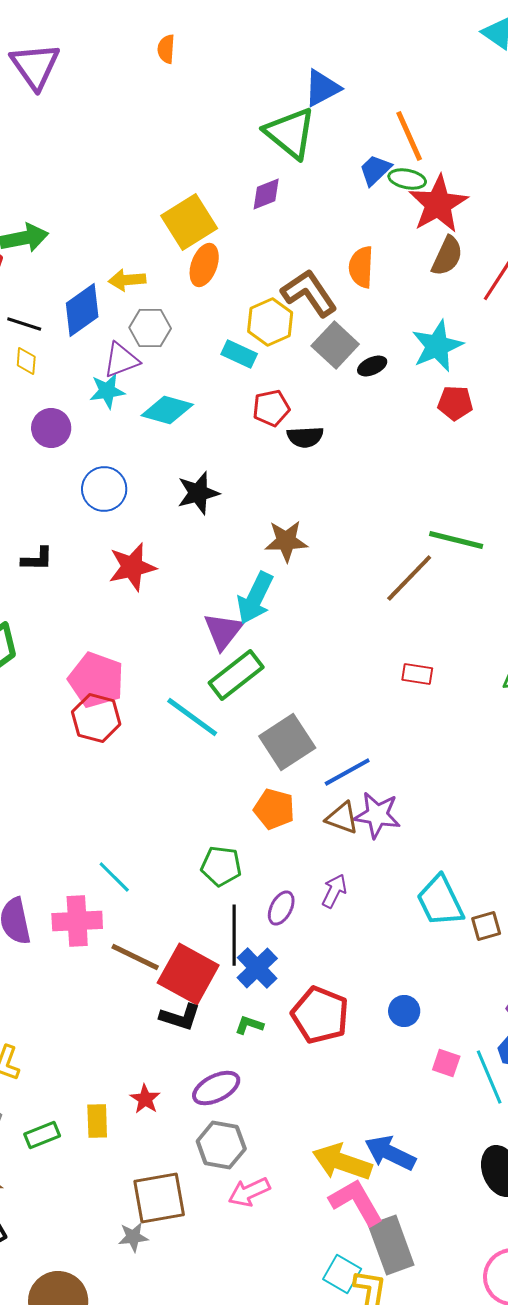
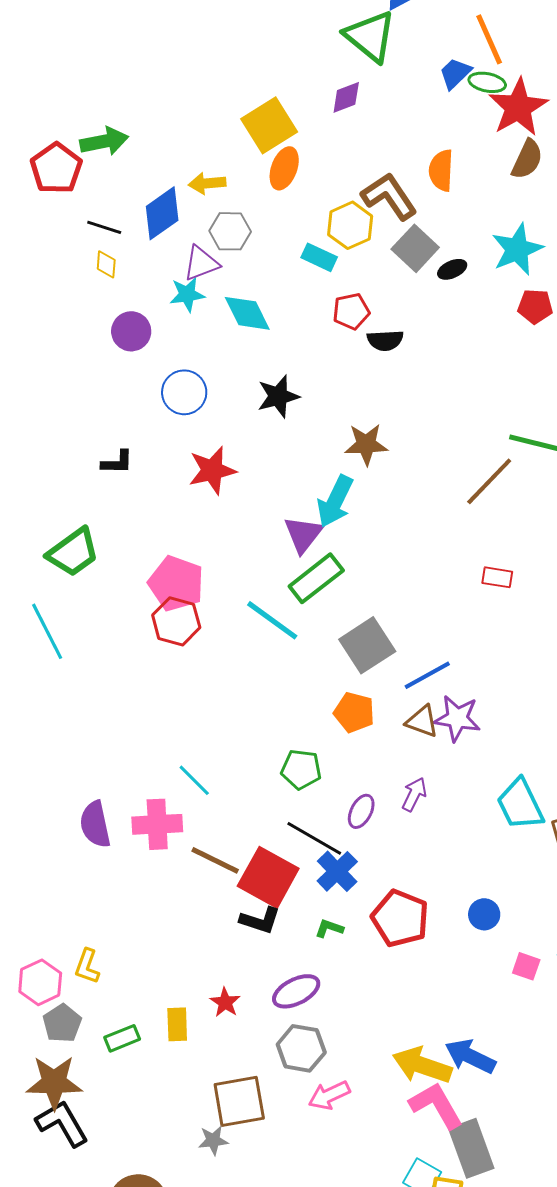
cyan diamond: (167, 410) -> (247, 313), turned 48
black line: (234, 935) -> (314, 838), turned -60

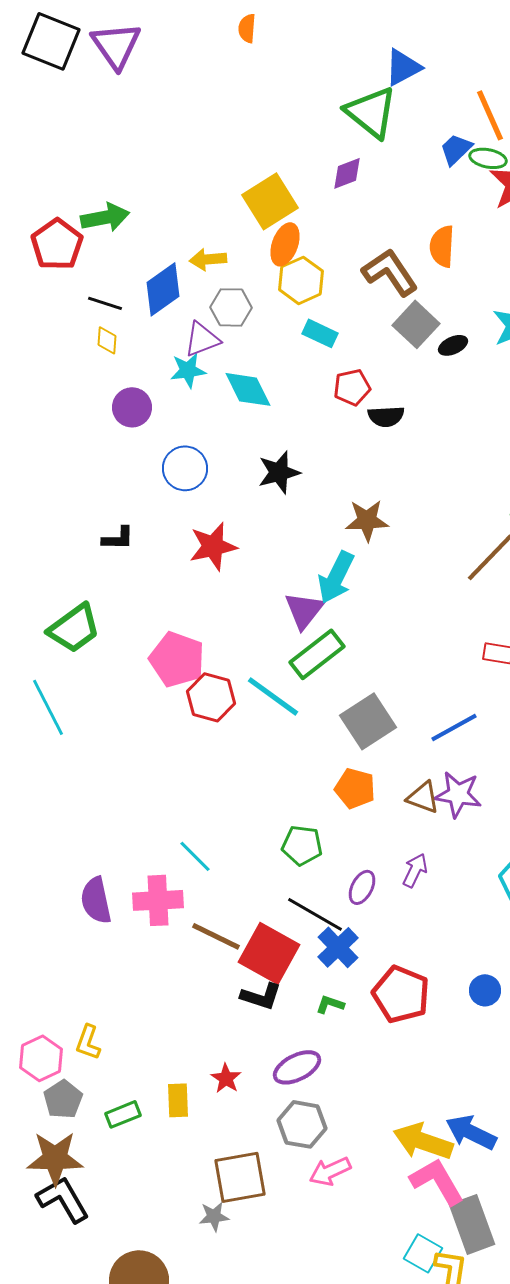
yellow hexagon: (350, 225) -> (301, 280), moved
red hexagon: (176, 621) -> (211, 697), moved
blue line: (427, 675) -> (454, 727), moved

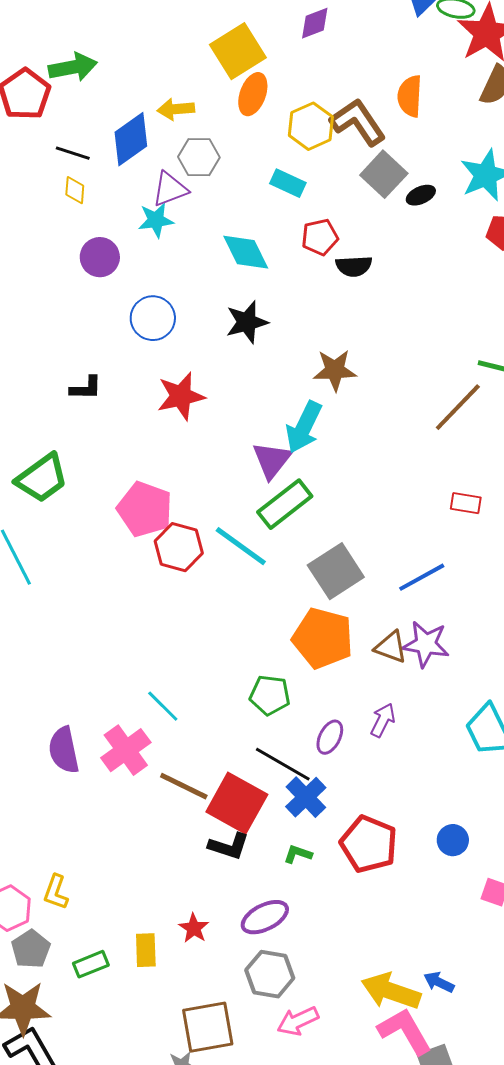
yellow hexagon: (301, 280) -> (311, 126), moved
cyan diamond: (248, 389) -> (246, 252), moved
orange pentagon: (355, 788) -> (323, 638), size x1.5
pink cross: (158, 900) -> (126, 750), turned -33
blue arrow: (471, 1132) -> (439, 982), size x0.6

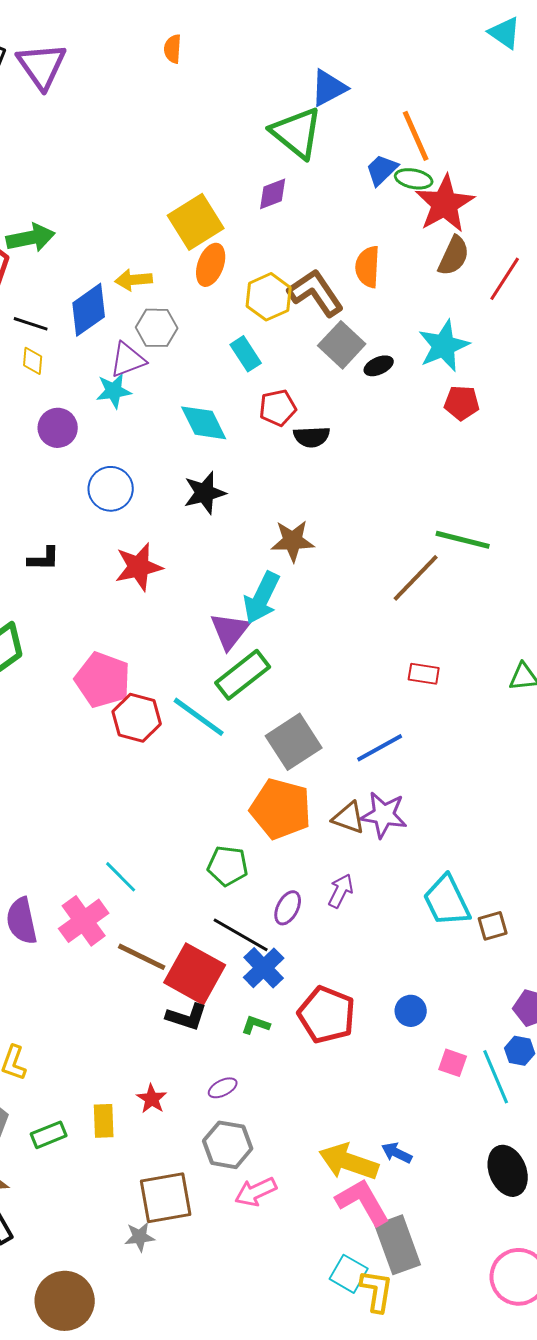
cyan rectangle: (288, 183) -> (246, 354), turned 32
purple ellipse: (265, 917) -> (223, 1088), size x0.6

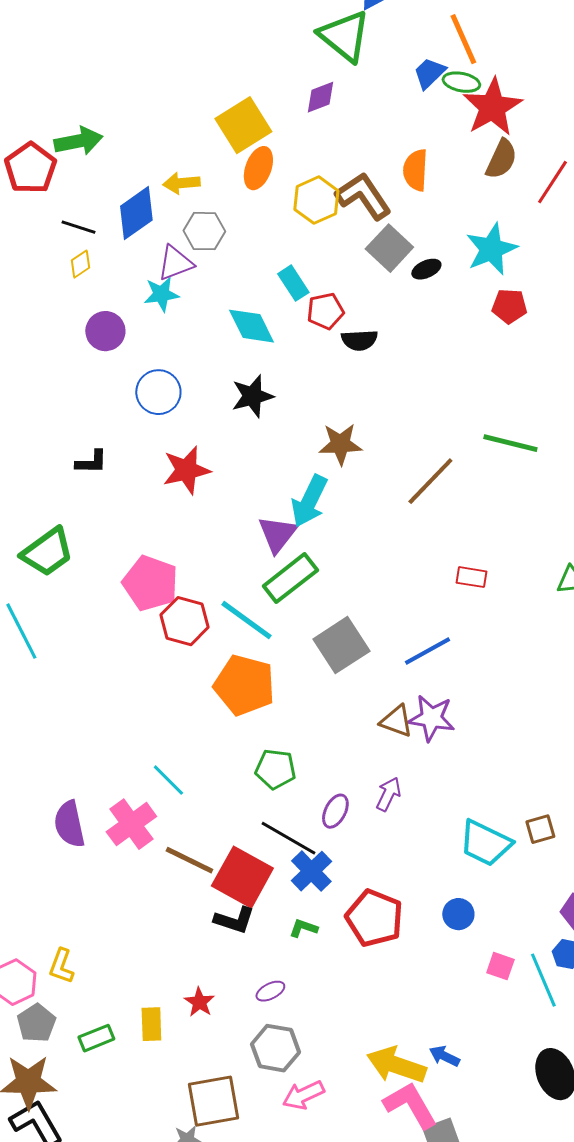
cyan rectangle: (246, 354) -> (293, 283), moved
yellow diamond: (33, 361) -> (80, 264), turned 52
brown line: (416, 578) -> (430, 481), moved
orange pentagon: (281, 809) -> (244, 685), moved
cyan trapezoid: (447, 901) -> (485, 843), moved, turned -38

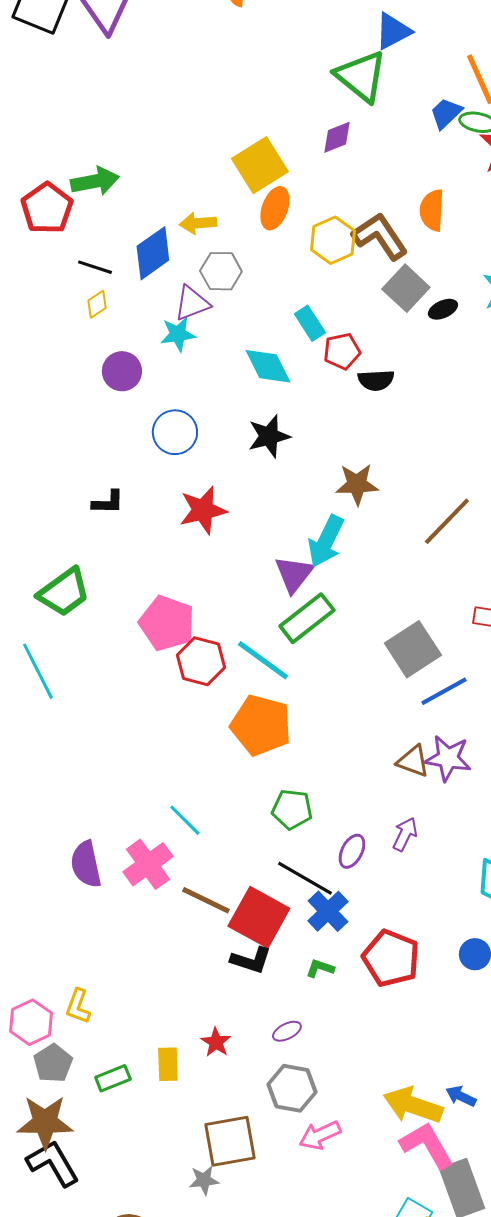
gray square: (341, 645) -> (413, 649), moved

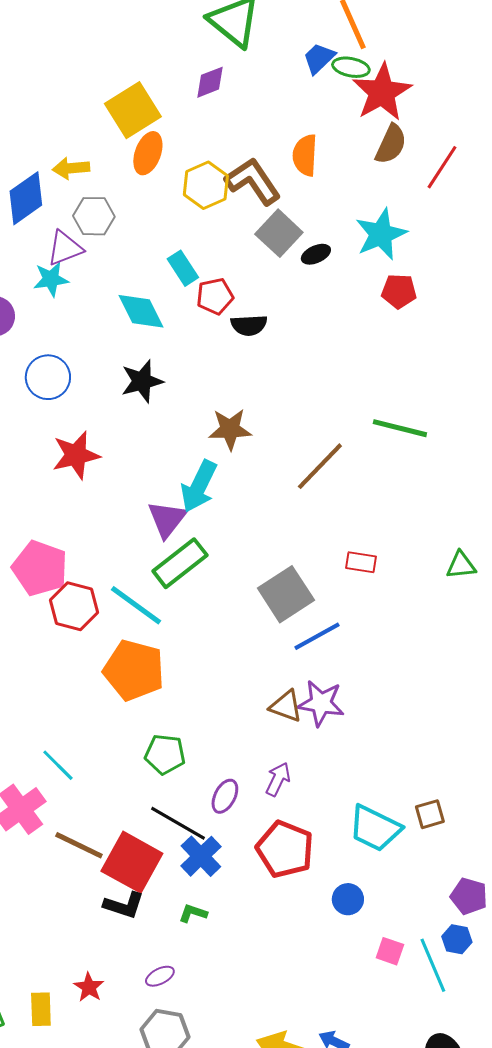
red pentagon: (391, 958) -> (285, 849), moved

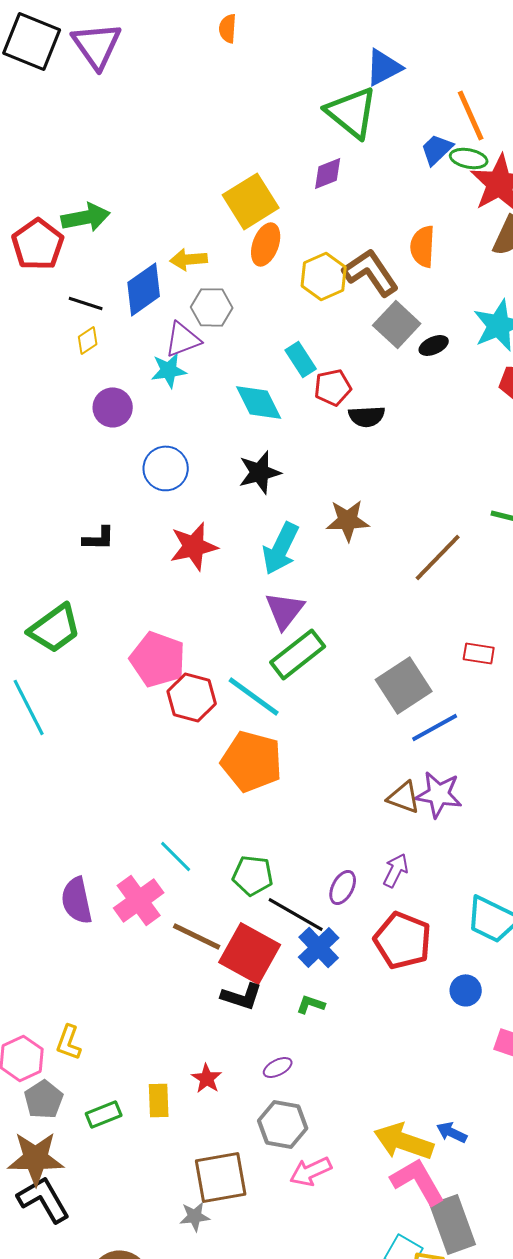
cyan arrow: (199, 486) -> (281, 548), moved
green pentagon: (165, 754) -> (253, 875), moved

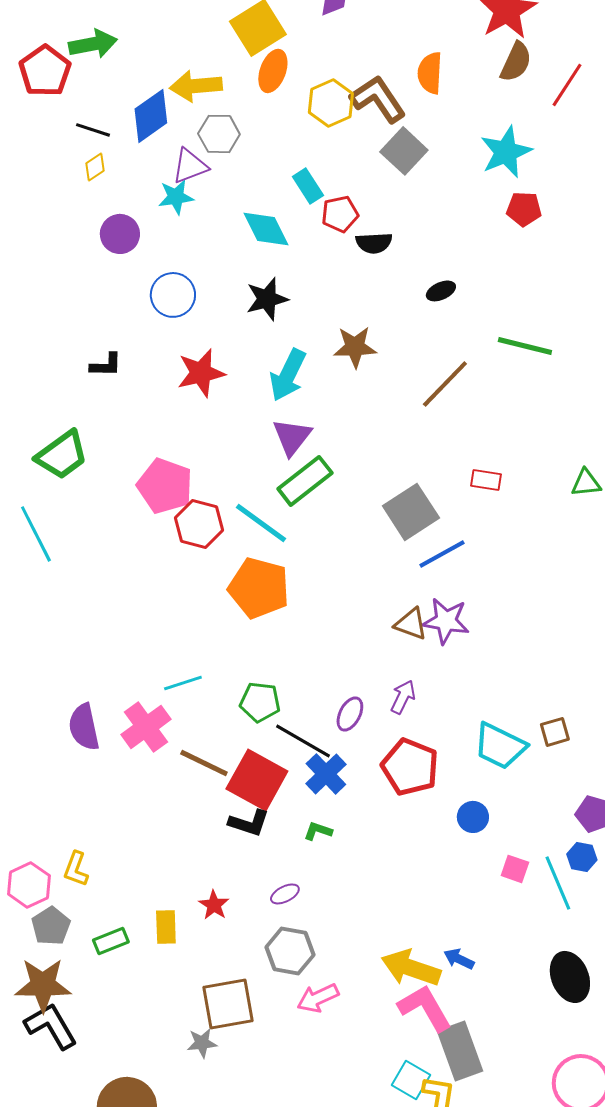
yellow arrow: (189, 259) -> (196, 86), size x1.4
black ellipse: (434, 345) -> (441, 291), moved
cyan line: (176, 856) -> (183, 683), turned -63

